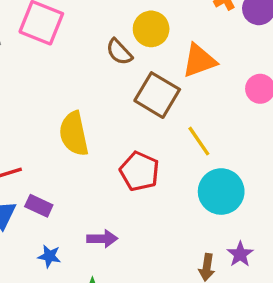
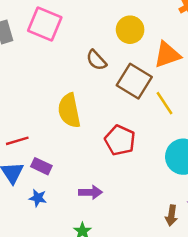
brown semicircle: (119, 52) -> (96, 60), moved
yellow line: (199, 141) -> (164, 103), moved
blue star: (49, 256) -> (38, 198), moved

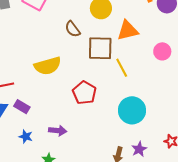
brown square: (134, 81) -> (100, 48), turned -36
yellow semicircle: (69, 111) -> (48, 66), turned -100
blue star: (38, 198) -> (26, 137), moved

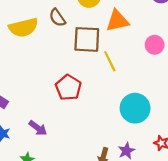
yellow semicircle: (48, 66) -> (23, 28), moved
cyan circle: (132, 110) -> (135, 108), moved
purple arrow: (58, 131) -> (38, 128), turned 30

